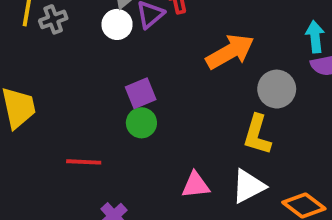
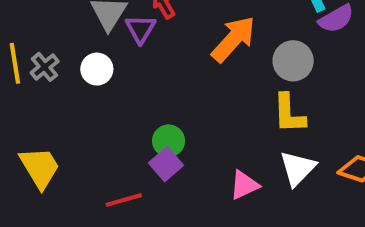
white circle: (117, 24) -> (97, 69), moved
purple square: (141, 93) -> (166, 164), moved

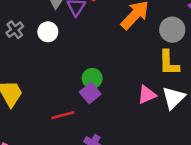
pink triangle: (244, 185) -> (147, 95), moved

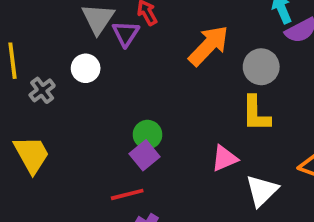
gray cross: (15, 30) -> (42, 90), moved
white triangle: (173, 98) -> (262, 191), moved
red line: (63, 115) -> (127, 194), moved

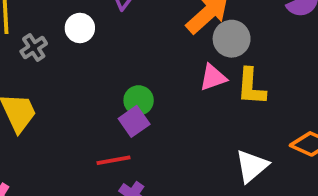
gray circle: (261, 67) -> (232, 39), moved
pink triangle: (224, 158) -> (213, 77), moved

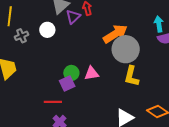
gray circle: (232, 39) -> (126, 49), size x1.4
pink triangle: (213, 77) -> (92, 73), moved

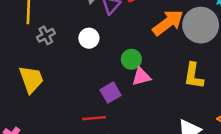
white circle: (47, 30) -> (89, 38), moved
gray circle: (126, 49) -> (201, 25), moved
green circle: (71, 73) -> (131, 59), moved

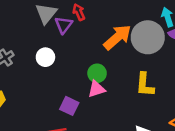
green circle: (131, 59) -> (97, 73), moved
purple square: (111, 93) -> (69, 106), turned -30

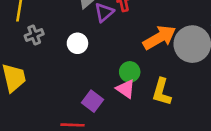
yellow L-shape: (145, 85) -> (162, 92), moved
pink triangle: (96, 89) -> (126, 89), turned 42

